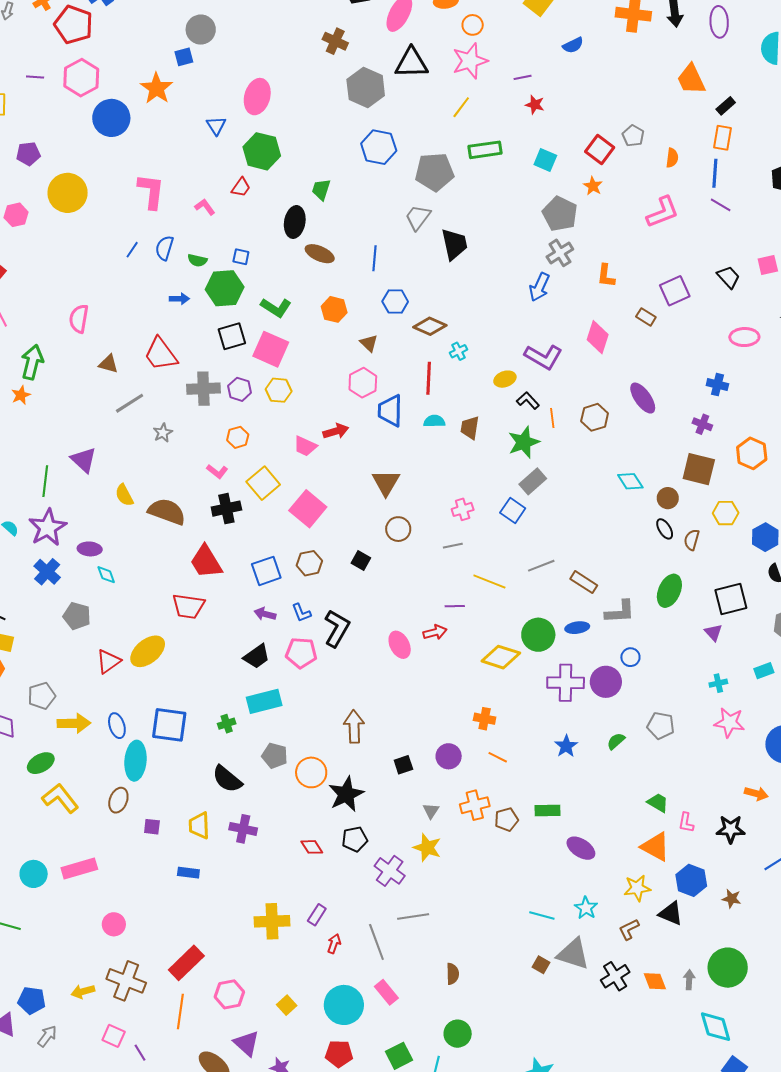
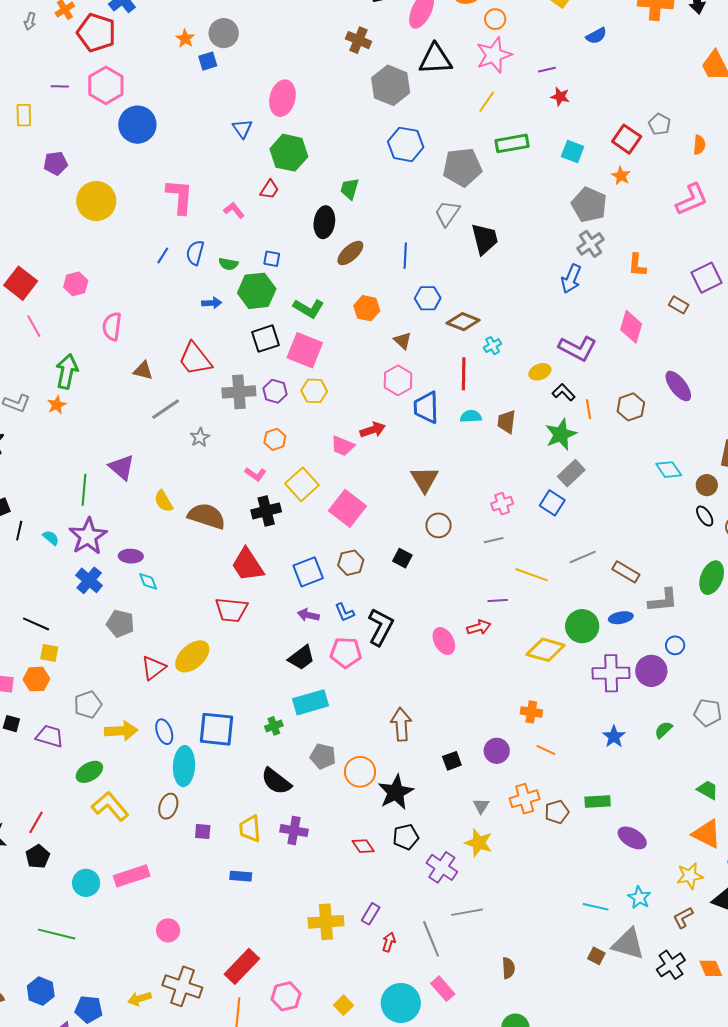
orange star: (157, 88) -> (185, 39), moved, size x0.6
pink hexagon: (16, 215) -> (76, 284), moved
brown ellipse: (320, 254) -> (350, 253), turned -64

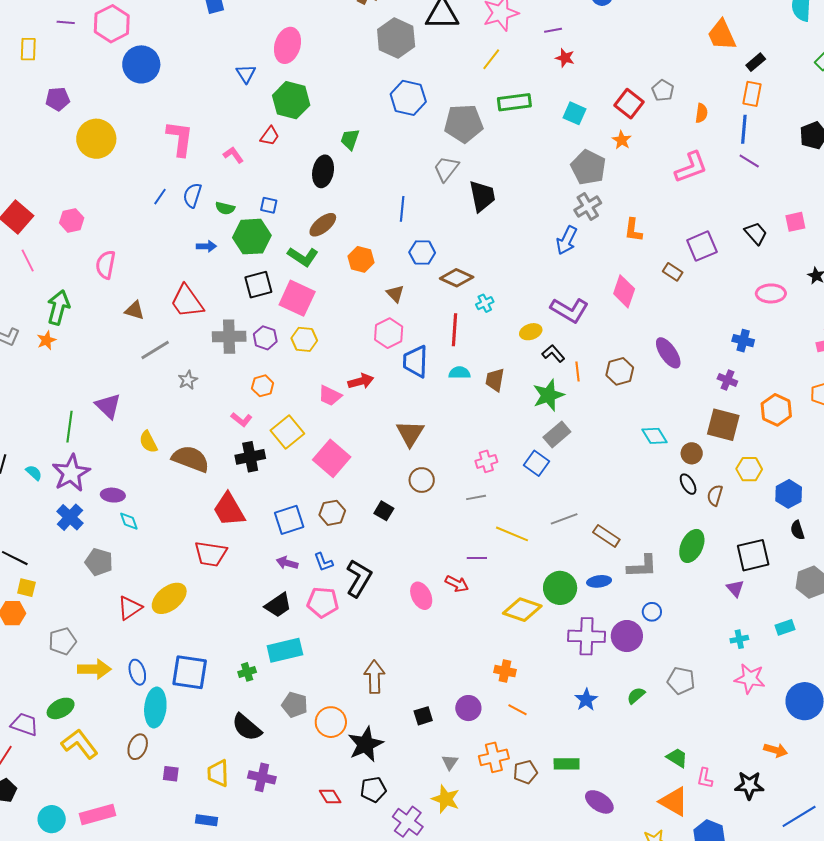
brown ellipse: (350, 253) -> (323, 225), moved
red arrow: (479, 627) -> (457, 584), turned 40
purple trapezoid: (50, 736) -> (24, 724), moved

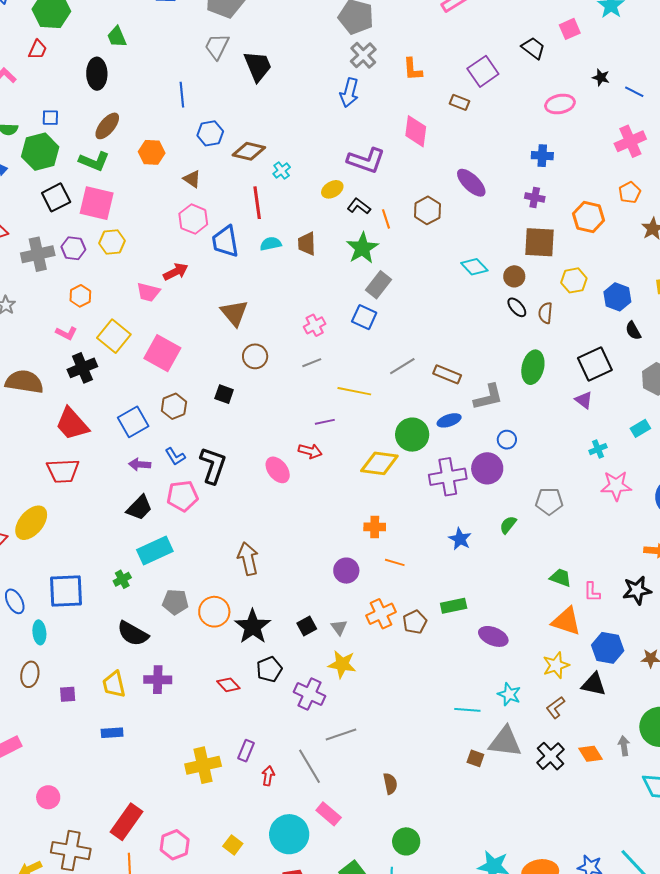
green trapezoid: (350, 139) -> (117, 37), turned -30
cyan ellipse: (155, 707) -> (39, 632), size x0.6
black square: (423, 716) -> (307, 626), moved

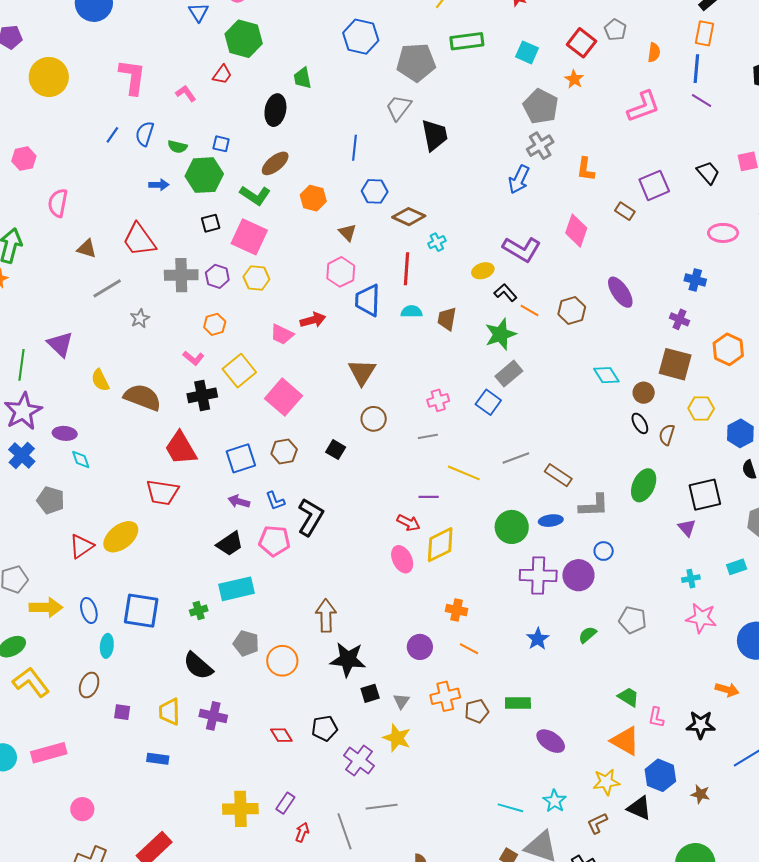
black square: (56, 197) -> (211, 223), size x0.7
orange line: (386, 219) -> (529, 311), turned -54
yellow diamond: (379, 463) -> (440, 545), moved, turned -45
pink ellipse: (278, 470) -> (402, 559), moved
black star: (253, 627) -> (348, 660), moved, turned 30

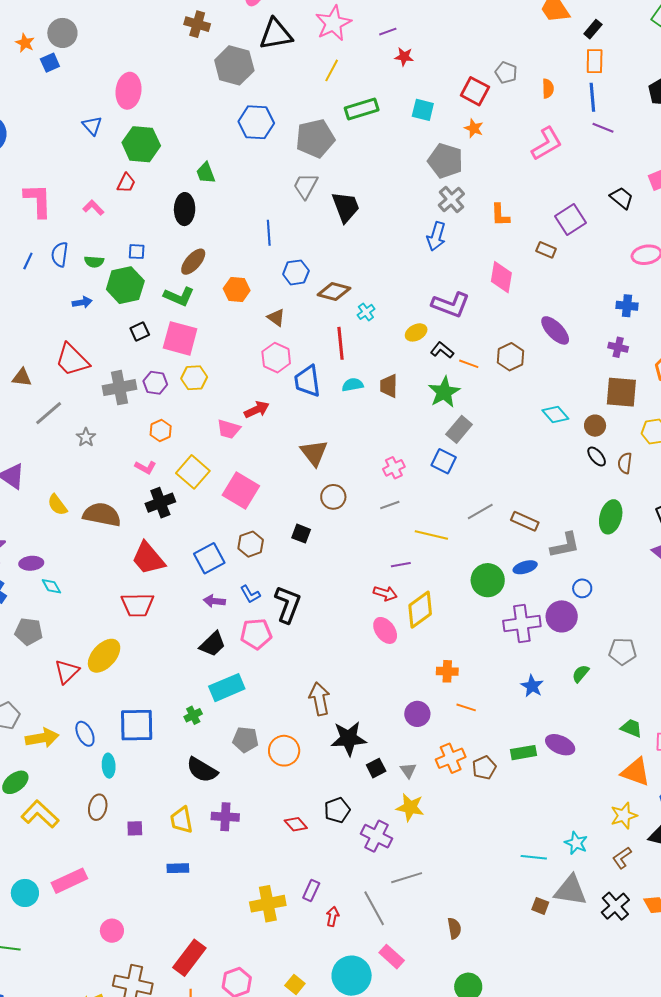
purple ellipse: (551, 741) -> (560, 745), moved

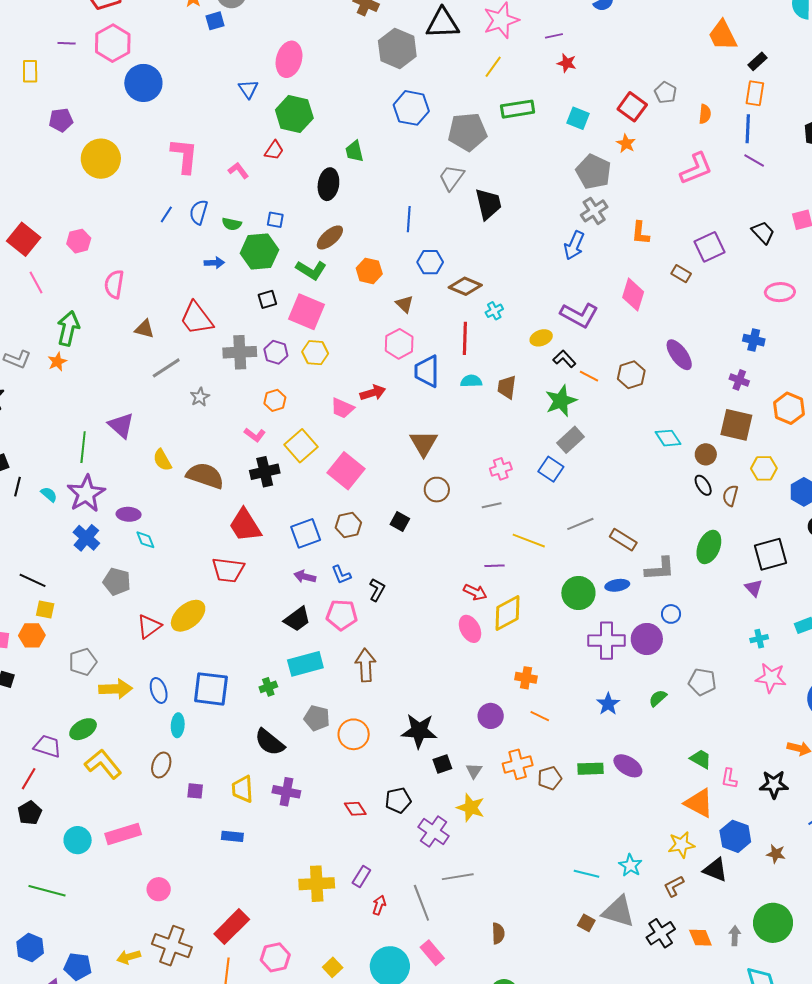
black L-shape: (288, 604) -> (377, 590), size x0.6
brown arrow: (319, 699) -> (366, 665), moved

